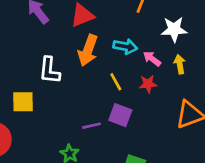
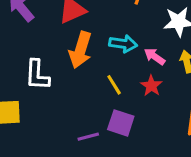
red star: (148, 84) -> (151, 86), turned -30

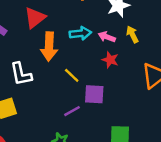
yellow line: (114, 85) -> (72, 75), moved

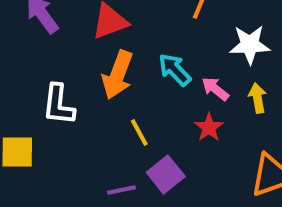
cyan arrow: (80, 33) -> (175, 70), turned -145
purple square: (94, 94) -> (166, 174), turned 30

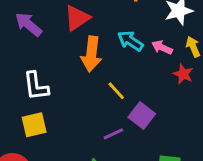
white L-shape: (58, 105) -> (36, 86), moved
red star: (209, 127) -> (183, 74), moved

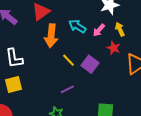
pink arrow: (162, 47) -> (99, 30), turned -72
purple square: (142, 116) -> (90, 64), moved

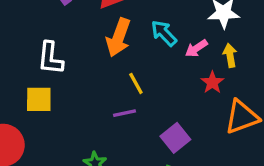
purple square: (90, 64) -> (175, 138), moved
purple line: (67, 89) -> (125, 113), moved

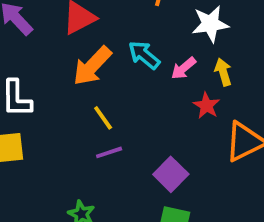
orange arrow: (118, 37) -> (92, 66), turned 30
yellow line: (136, 83) -> (103, 118), moved

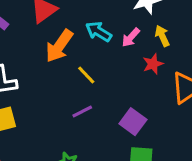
red star: (206, 106) -> (153, 64), turned 30
yellow line: (103, 118) -> (86, 75), moved

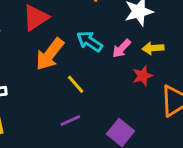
yellow arrow: (162, 36) -> (153, 48), turned -72

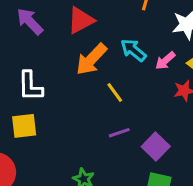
purple line: (70, 121) -> (119, 133), moved

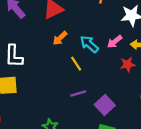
cyan arrow: (133, 50) -> (89, 44), moved
orange arrow: (91, 59) -> (60, 38), size x0.6

